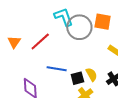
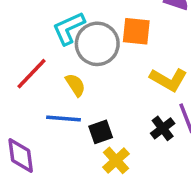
cyan L-shape: (64, 17) -> (69, 28), turned -90
yellow semicircle: (92, 74) -> (75, 85), moved

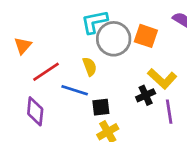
red line: (31, 74) -> (46, 72), moved
black cross: (163, 128) -> (146, 95), moved

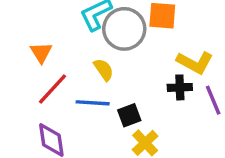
orange triangle: (23, 46) -> (41, 52), moved
black cross: (146, 95) -> (180, 87), turned 36

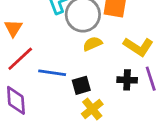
yellow semicircle: (104, 70) -> (92, 44), moved, turned -84
black cross: (180, 87) -> (127, 80), moved

